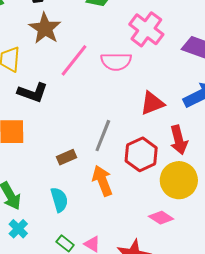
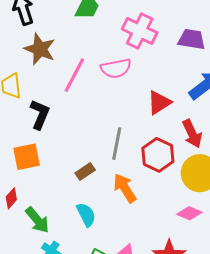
black L-shape: (33, 93) -> (40, 114), turned -76

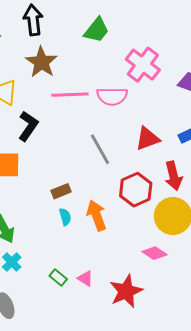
pink line: (74, 75) -> (70, 95), turned 48
gray line: (117, 144) -> (100, 149), moved, turned -52
cyan semicircle: (86, 215) -> (65, 217), moved, size x0.7

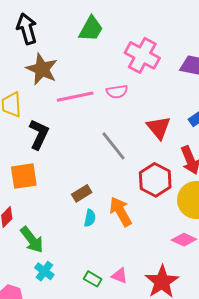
pink semicircle: (112, 96) -> (117, 92), size x0.7
red triangle: (147, 139) -> (159, 128), turned -40
cyan semicircle: (65, 217) -> (90, 218), turned 36

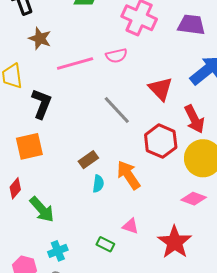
brown star: (42, 69) -> (40, 38), size x0.7
cyan cross: (44, 271) -> (58, 251), moved, turned 36
pink triangle: (120, 276) -> (130, 226), moved

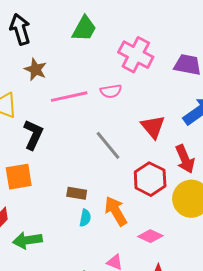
brown rectangle: (88, 160) -> (77, 193), turned 42
pink diamond: (194, 199) -> (150, 236), moved
green arrow: (42, 209) -> (27, 240), turned 120

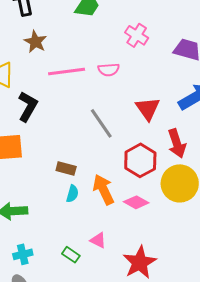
pink cross: (136, 55) -> (137, 35), size x0.7
pink diamond: (150, 236) -> (136, 202), moved

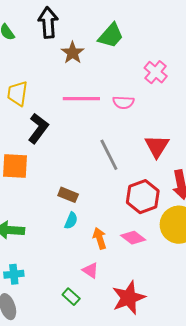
brown star: (35, 42) -> (73, 53), moved
orange arrow: (104, 189) -> (100, 238), moved, size x0.7
green rectangle: (71, 255) -> (71, 297), moved

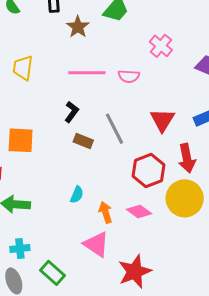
black L-shape: (38, 128) -> (72, 112), moved, size x0.7
brown rectangle: (68, 195) -> (83, 141), moved
pink triangle: (90, 270) -> (96, 244), size x1.6
green rectangle: (71, 297) -> (53, 273), moved, size x1.4

